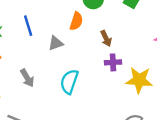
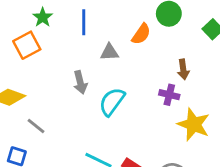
brown arrow: (106, 38) -> (183, 69), moved
gray arrow: (27, 78) -> (80, 82), moved

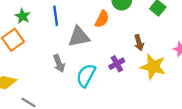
gray triangle: (109, 52) -> (79, 37), size x1.5
purple cross: (169, 95) -> (117, 64), moved, turned -35
yellow star: (194, 124) -> (153, 67), moved

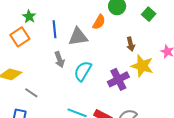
blue line: (56, 16) -> (54, 29), moved
purple cross: (117, 64) -> (118, 79), moved, size x1.5

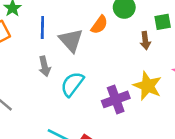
green square: (149, 14) -> (163, 22), turned 32
gray triangle: (78, 37) -> (71, 40), turned 50
brown arrow: (131, 44) -> (145, 41), moved

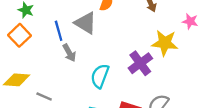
blue line: (42, 28) -> (59, 31), moved
cyan semicircle: (72, 84) -> (100, 76), moved

